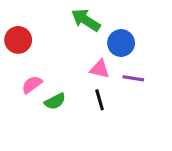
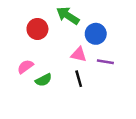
red circle: (18, 40) -> (37, 29), moved

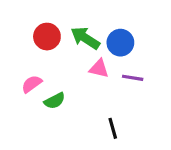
green arrow: (68, 16) -> (85, 38), moved
black line: (79, 79) -> (113, 128), moved

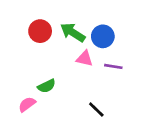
pink semicircle: (32, 84) -> (27, 104), moved
black line: (113, 128) -> (96, 110), turned -30

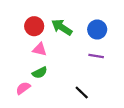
blue circle: (103, 36) -> (97, 30), moved
pink triangle: (85, 59) -> (40, 49), moved

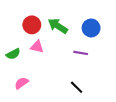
purple line: (96, 56) -> (81, 53), moved
green semicircle: (40, 73) -> (13, 54), moved

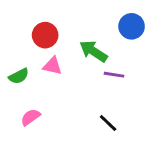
green arrow: (58, 26) -> (93, 51), moved
blue circle: (91, 28) -> (132, 26), moved

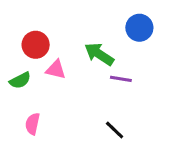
red circle: (45, 35) -> (36, 45), moved
pink semicircle: (30, 117) -> (32, 124), turned -42

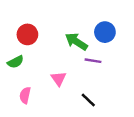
blue circle: (139, 28) -> (105, 32), moved
pink triangle: (56, 70) -> (58, 79), moved, turned 42

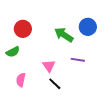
purple line: (93, 61) -> (78, 60), moved
black line: (88, 100) -> (55, 84), moved

